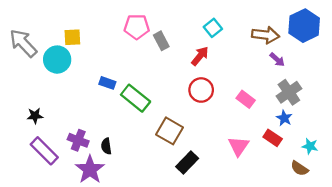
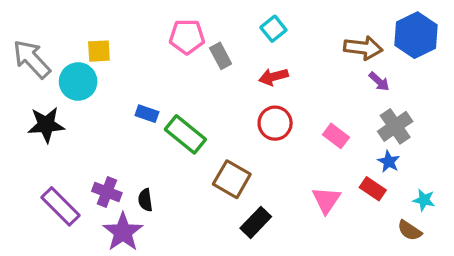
cyan square: (213, 28) -> (273, 29), moved
red arrow: (200, 56) -> (273, 77), turned -144
black star: (35, 116) -> (46, 125), moved, size x1.6

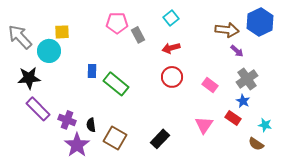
blue rectangle: (147, 114) -> (92, 71), turned 72
brown square: (232, 179) -> (115, 138), moved
purple rectangle: (60, 206) -> (38, 109), moved

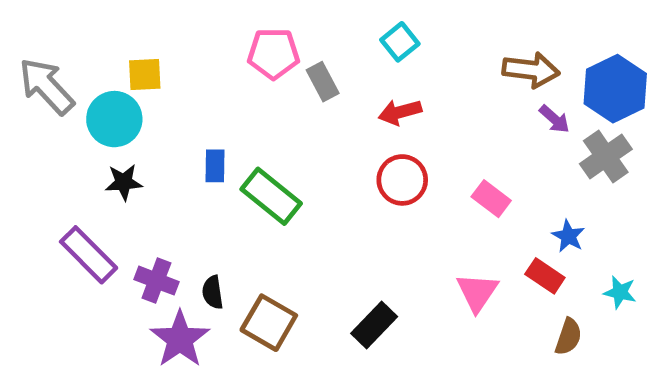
blue hexagon: (260, 22) -> (615, 89), moved
black star: (29, 78) -> (124, 182), moved, size x0.7
gray cross: (247, 79) -> (606, 157), moved
brown semicircle: (256, 144) -> (568, 337), moved, turned -105

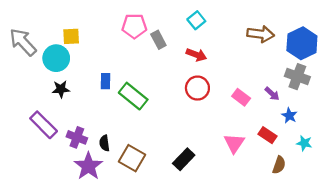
red arrow: (400, 112) -> (196, 55), turned -144
purple arrow: (554, 119) -> (272, 94), moved
gray cross: (606, 157) -> (297, 77), turned -35
blue star: (568, 236) -> (289, 116), moved

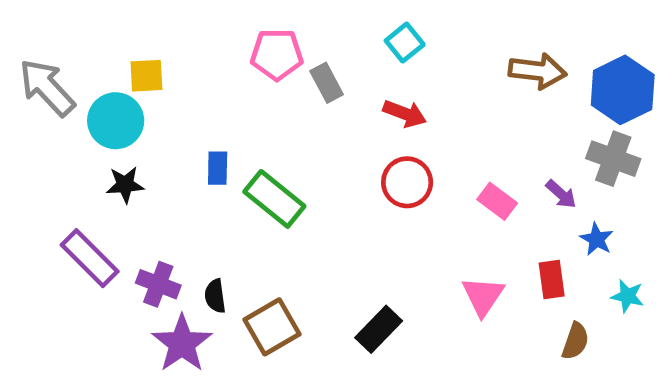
red rectangle: (268, 135) -> (552, 279), turned 48
brown square: (132, 158) -> (272, 327), turned 30

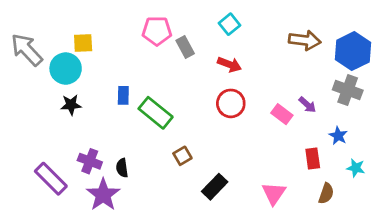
purple arrow: (561, 194) -> (307, 105), moved
purple rectangle: (90, 258) -> (51, 179), moved
pink triangle: (483, 296) -> (274, 193), moved
brown square: (272, 327) -> (182, 156), moved, size x0.6

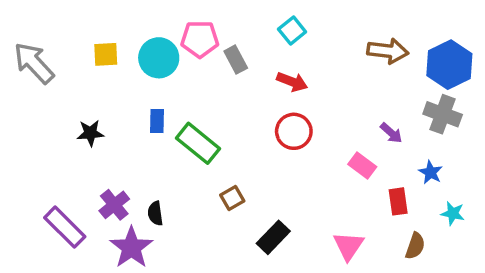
cyan circle: (66, 69) -> (159, 58), moved
pink rectangle: (282, 114) -> (362, 166), moved
purple cross: (90, 161) -> (114, 205), turned 30

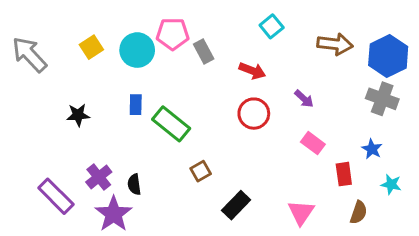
cyan square: (292, 30) -> (272, 26), moved
yellow square: (106, 54) -> (91, 47), turned -30
purple arrow: (391, 133) -> (304, 99), moved

